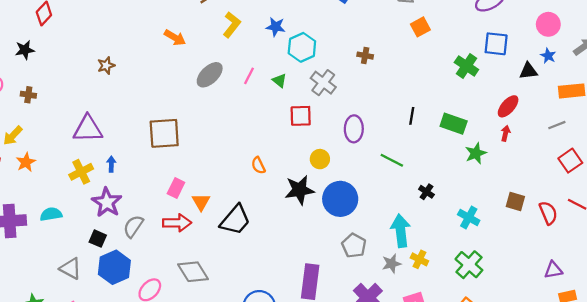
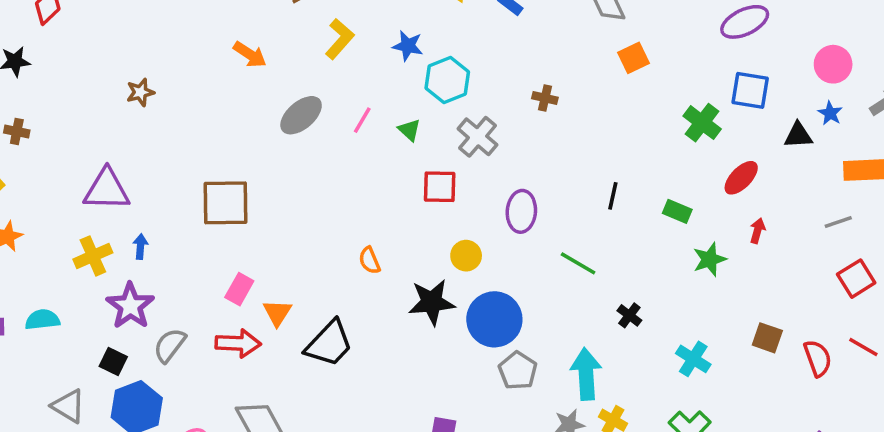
red ellipse: (508, 106) -> (741, 178), moved
green rectangle: (454, 124) -> (677, 211), size x0.7
gray pentagon: (354, 246) -> (518, 371), moved

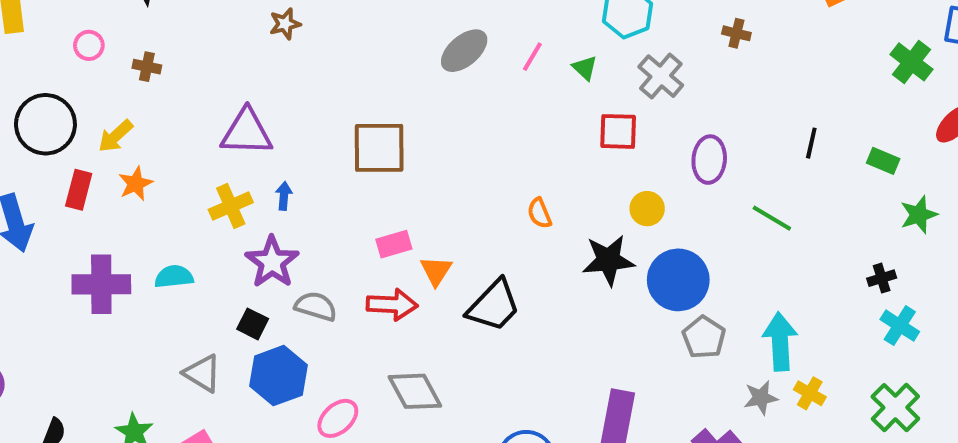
pink rectangle: (239, 289) -> (394, 244), turned 44
black cross: (629, 315) -> (882, 278), moved, turned 35
gray semicircle: (170, 345) -> (316, 306), turned 69

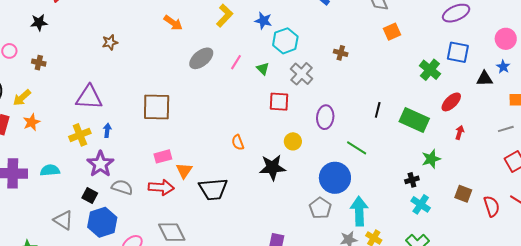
green rectangle: (883, 161) -> (414, 120), size x1.8
green star: (919, 215) -> (431, 159), moved
blue circle: (678, 280) -> (335, 178), moved
black trapezoid: (494, 306) -> (213, 189), turned 40

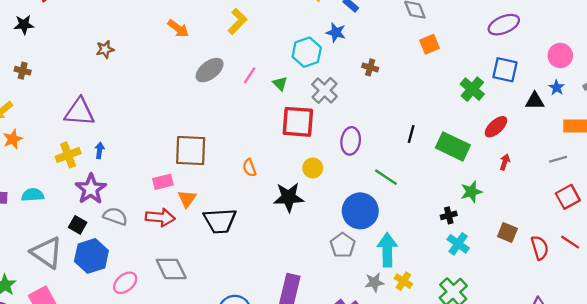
blue star: (263, 21) -> (336, 32), moved
red square: (279, 102) -> (298, 122), size x1.4
brown square: (157, 107) -> (191, 151), moved
gray triangle: (63, 220) -> (47, 252), size x1.4

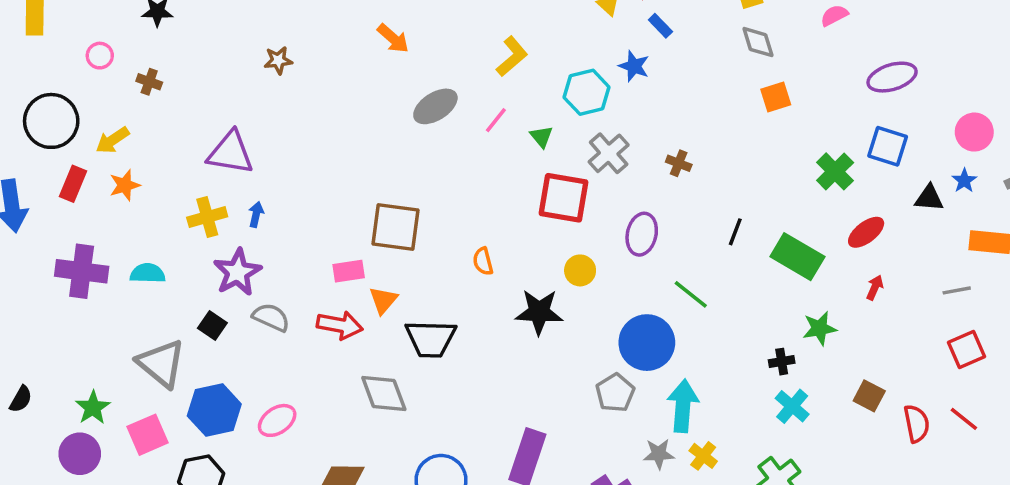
yellow L-shape: (238, 21) -> (512, 56), moved
brown cross: (370, 67) -> (679, 163), moved
blue hexagon: (91, 256) -> (214, 410), moved
gray diamond: (171, 269) -> (384, 394), moved

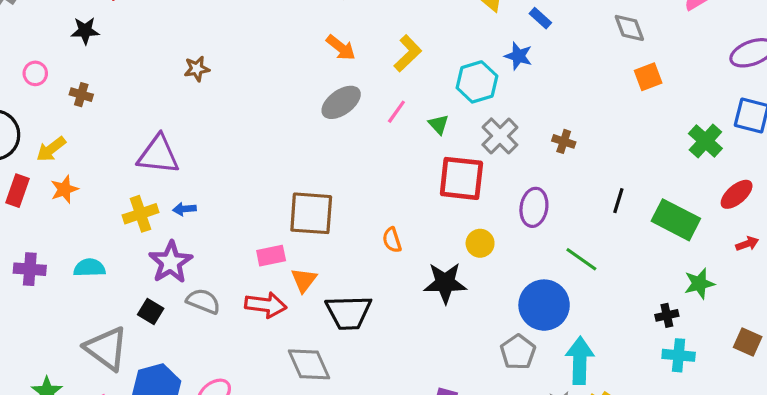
orange arrow: (393, 38) -> (341, 48), moved
blue arrow: (256, 214) -> (184, 209), turned -105
purple cross: (82, 271) -> (30, 269), size x0.7
red arrow: (875, 287) -> (747, 244), turned 50
cyan cross: (792, 406) -> (679, 355), turned -32

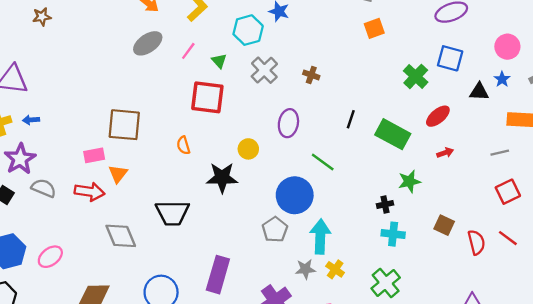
red square: (461, 178) -> (207, 97), moved
black trapezoid: (349, 312) -> (172, 213), moved

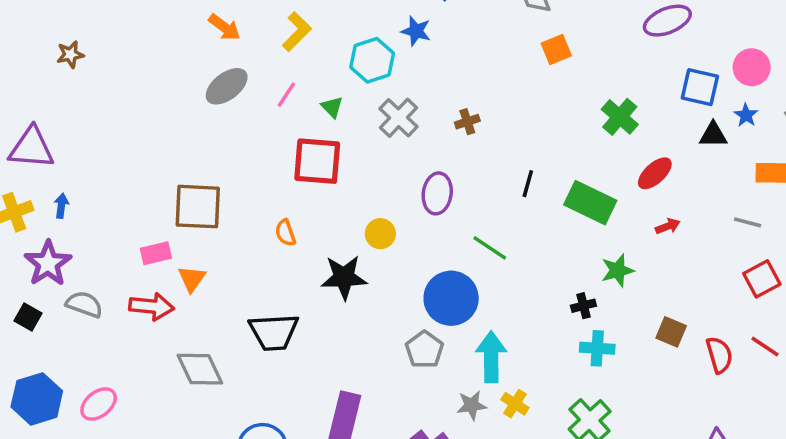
blue square: (450, 58) -> (700, 87), moved
brown cross: (311, 75) -> (467, 122), turned -35
blue arrow: (31, 120) -> (61, 206), turned 105
gray line: (500, 153) -> (748, 222), turned 30

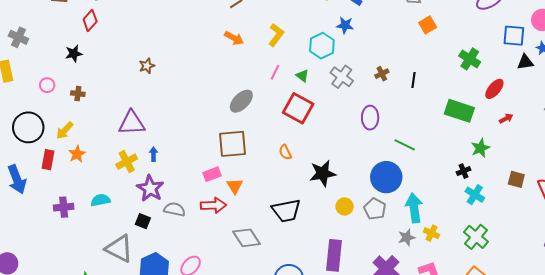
gray ellipse: (227, 86) -> (241, 101), moved
red square: (317, 161) -> (298, 108), turned 32
black line: (528, 184) -> (413, 80), moved
yellow circle: (380, 234) -> (345, 206), moved
cyan cross: (597, 348) -> (475, 195), turned 36

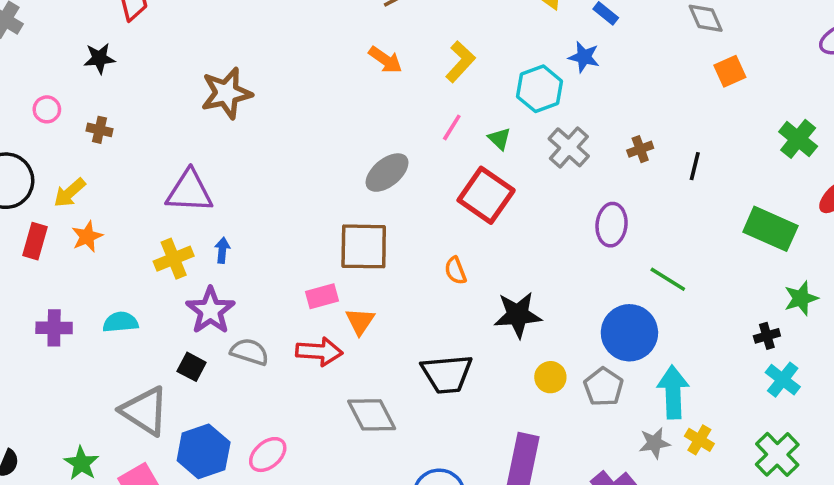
brown star: (147, 66) -> (226, 93), size x1.8

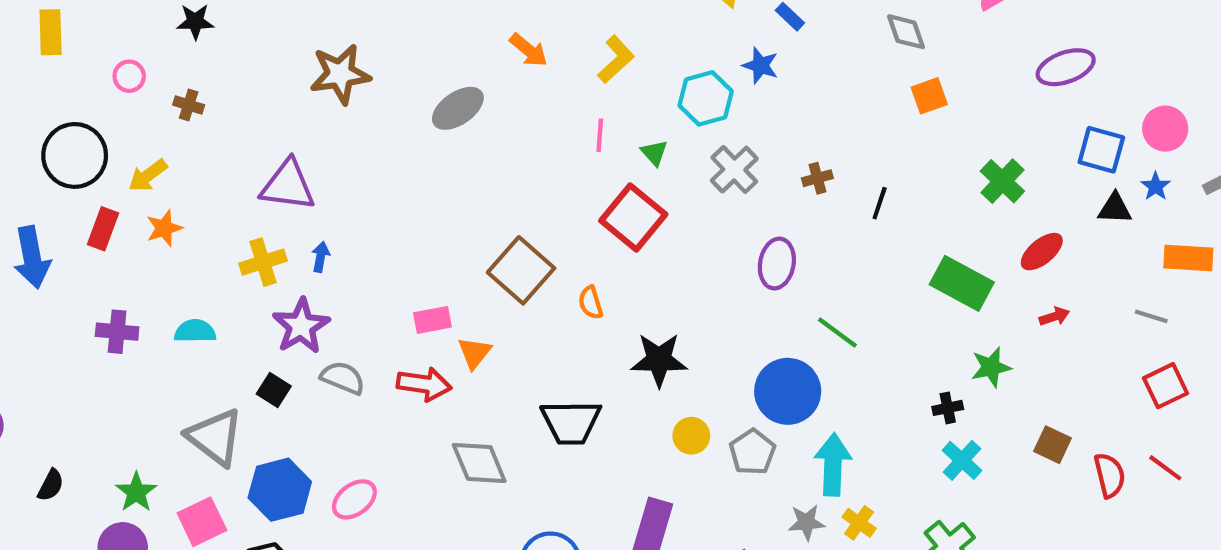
pink line: (452, 127) -> (600, 135), turned -32
gray ellipse: (387, 173) -> (458, 108), moved
brown square: (364, 246) -> (521, 270), moved, turned 36

